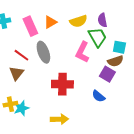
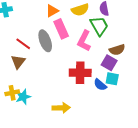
pink rectangle: (30, 26) -> (61, 29), moved
cyan square: (119, 47) -> (112, 79), moved
red cross: (62, 84) -> (80, 73), moved

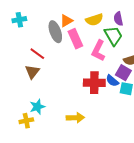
gray ellipse: (45, 41) -> (55, 32), moved
blue semicircle: (100, 85) -> (112, 81), moved
yellow cross: (12, 93) -> (26, 121), moved

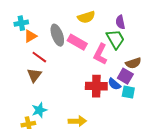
yellow semicircle: (94, 20) -> (86, 17), moved
orange triangle: (66, 21) -> (30, 36), moved
pink rectangle: (75, 39) -> (77, 42), turned -36

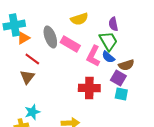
cyan cross: (21, 23) -> (14, 25), size x1.5
blue semicircle: (114, 84) -> (108, 57), moved

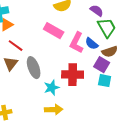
purple semicircle: (113, 24) -> (97, 11), turned 136
gray ellipse: (50, 37) -> (34, 68), moved
green trapezoid: (108, 41) -> (107, 28), moved
cyan star: (32, 112) -> (52, 88), moved

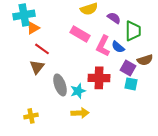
purple semicircle: (97, 11) -> (114, 18), moved
green trapezoid: (107, 28) -> (133, 31), turned 30
brown semicircle: (110, 52) -> (145, 60), moved
gray ellipse: (34, 68) -> (60, 85), moved

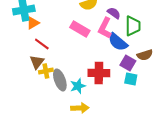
pink L-shape: (103, 46) -> (105, 28), moved
blue semicircle: (118, 47) -> (118, 42), size x1.5
yellow cross: (31, 116) -> (46, 71), moved

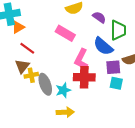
pink L-shape: (105, 28) -> (81, 59), moved
purple square: (128, 63) -> (113, 67), turned -35

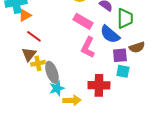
pink rectangle: (65, 33) -> (83, 21), moved
red cross: (84, 77) -> (99, 85), moved
cyan star: (63, 90) -> (57, 88), moved

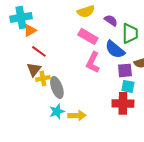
red cross: (99, 85) -> (123, 103), moved
cyan star: (57, 88) -> (57, 111), moved

